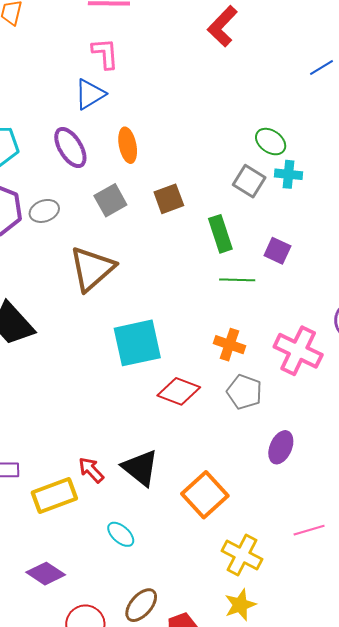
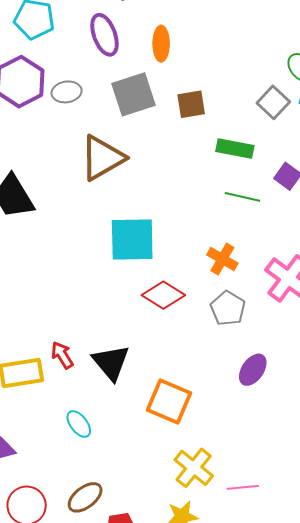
gray square: (110, 200) -> (134, 94), size x1.4
green rectangle: (220, 234) -> (235, 149), turned -72
orange square: (205, 495) -> (169, 402), turned -36
pink line: (309, 530) -> (243, 487), moved

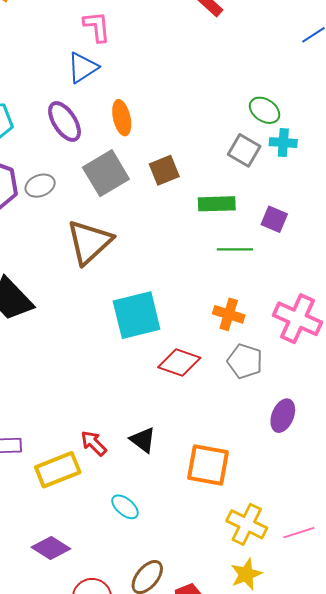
black triangle: (111, 363) -> (143, 440), size x0.7

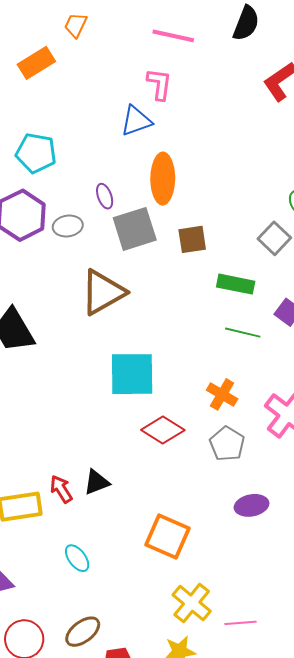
orange ellipse: (122, 118) -> (163, 179), size x1.4
purple ellipse: (65, 121) -> (105, 196), moved, size x0.6
purple ellipse: (283, 416) -> (252, 505), turned 44
black triangle: (143, 440) -> (97, 482), moved, turned 48

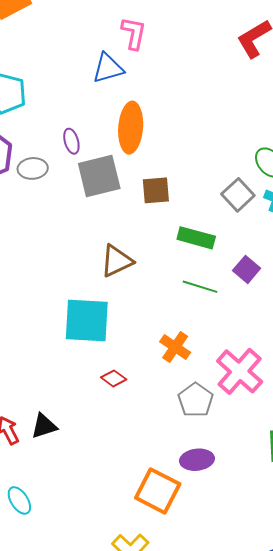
brown triangle: (103, 292) -> (117, 261), moved, size x0.7
red diamond: (163, 430) -> (114, 378), size x0.6
gray pentagon: (227, 444) -> (196, 400), moved
orange square: (168, 536) -> (158, 491), moved

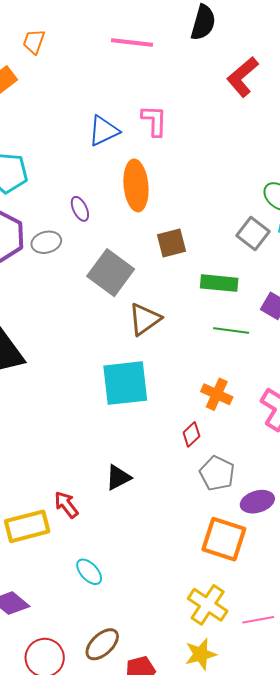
pink L-shape: (134, 33) -> (154, 121), moved
gray square: (99, 176) -> (111, 273), moved, turned -30
red diamond: (114, 378) -> (191, 434), moved, turned -70
gray pentagon: (196, 400) -> (217, 473), moved
black triangle: (44, 426) -> (118, 477), moved

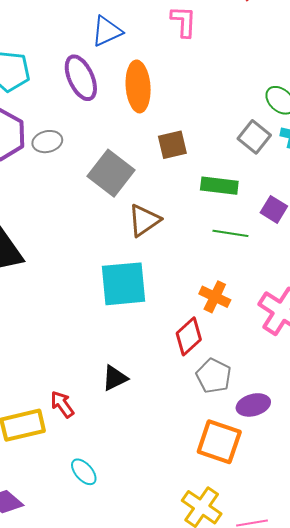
pink L-shape: (154, 121) -> (184, 21), moved
purple ellipse: (80, 209) -> (81, 78), moved, size x1.8
red diamond: (191, 434) -> (189, 336), size x1.5

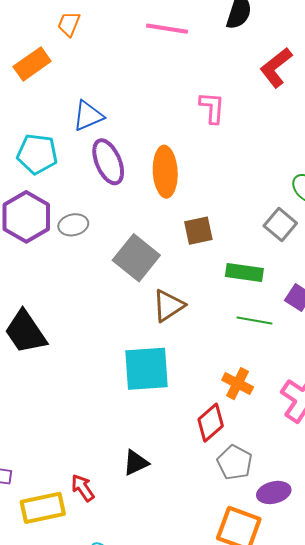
blue triangle: (107, 31) -> (88, 116), moved

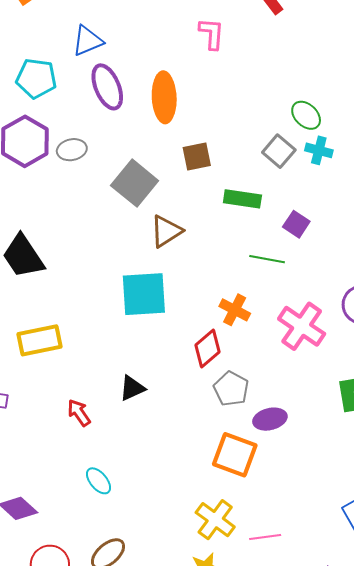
green line: (254, 321) -> (267, 259), moved
yellow rectangle: (43, 508) -> (39, 340), moved

